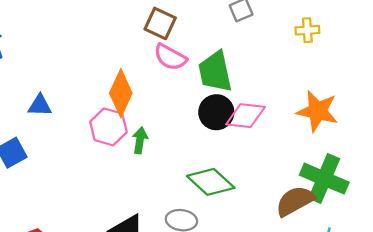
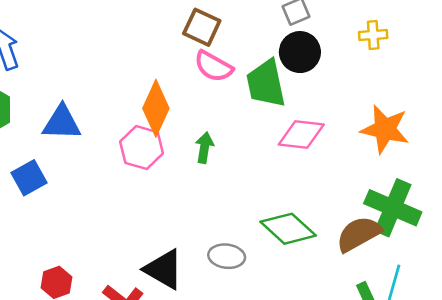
blue triangle: (40, 105) -> (62, 123), size x1.4
black circle: (216, 112) -> (300, 52), moved
green arrow: (140, 140) -> (204, 148), moved
green diamond: (211, 182) -> (288, 229), moved

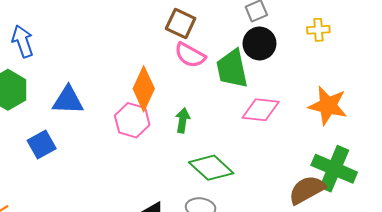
green diamond: (288, 229) -> (211, 168), moved

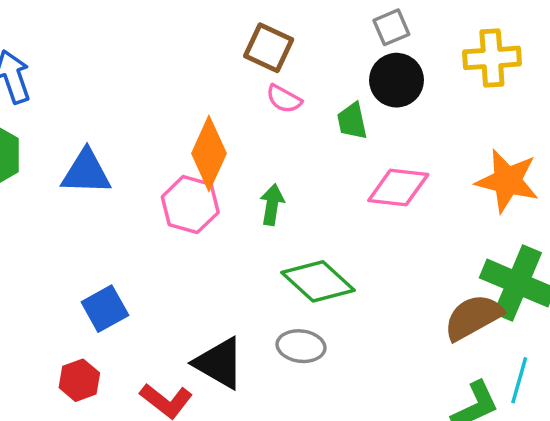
yellow cross: (318, 30) -> (492, 58), size x1.5
pink semicircle: (190, 55) -> (284, 99), size x0.7
green trapezoid: (232, 69) -> (352, 121), size x0.6
blue square: (42, 145) -> (105, 309), moved

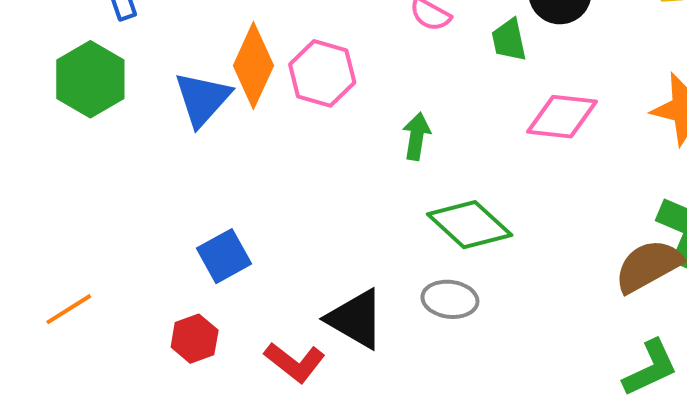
orange diamond: (209, 153) -> (253, 66), moved
blue triangle: (86, 172) -> (202, 99), turned -50
pink hexagon: (190, 205) -> (322, 73), moved

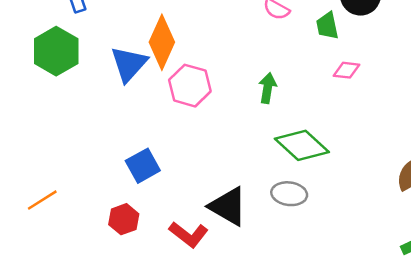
pink hexagon: (322, 73) -> (190, 86), moved
pink diamond: (562, 117) -> (346, 70), moved, size x0.6

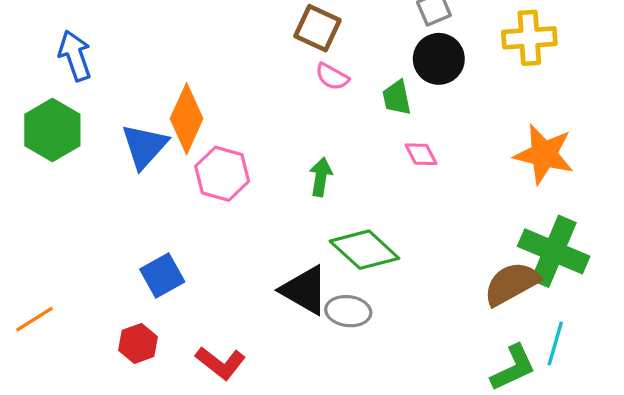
pink diamond: (346, 70) -> (421, 154), turned 56
black triangle: (228, 206) -> (305, 290), moved

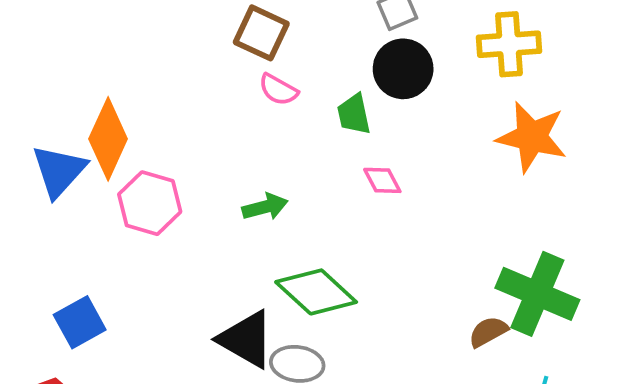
orange star: (544, 154) -> (532, 137), moved
green arrow: (321, 177) -> (265, 207), turned 66
brown semicircle: (512, 284) -> (488, 332), size x0.6

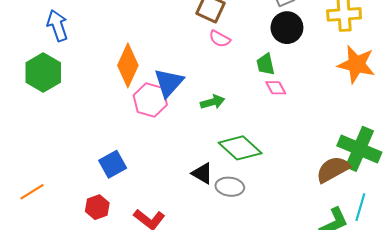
green trapezoid: (354, 114) -> (266, 64), moved
blue triangle: (59, 171) -> (169, 83), moved
brown semicircle: (488, 332) -> (333, 169), size x1.6
black triangle: (246, 339) -> (202, 173), size x0.7

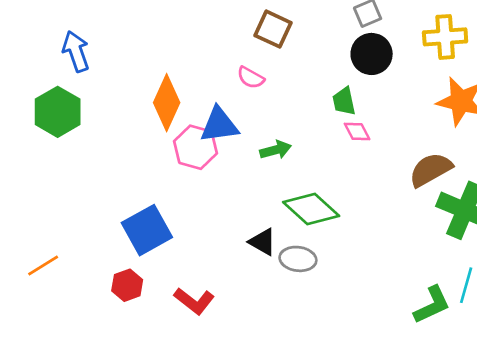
pink semicircle: (220, 39) -> (251, 78), moved
blue triangle: (169, 83) -> (219, 125), turned 40
blue square: (113, 164) -> (147, 230), size x1.4
brown semicircle: (333, 169) -> (431, 170), moved

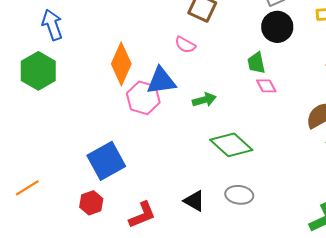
black triangle: (262, 242) -> (194, 201), moved
gray ellipse: (298, 259) -> (239, 195), moved
red L-shape: (194, 301) -> (142, 215), turned -60

